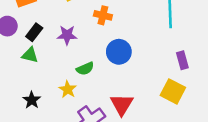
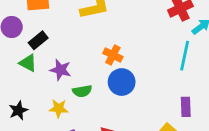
orange cross: (103, 15) -> (113, 55), moved
purple star: (67, 35) -> (60, 70), moved
yellow star: (68, 89) -> (59, 108), turned 30

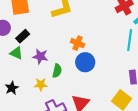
green semicircle: (82, 91) -> (57, 71), turned -64

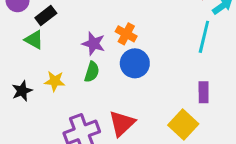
purple star: (40, 56) -> (94, 44), moved
yellow star: (41, 84) -> (55, 81), moved

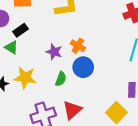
green semicircle: (92, 72) -> (61, 79), moved
yellow star: (55, 81) -> (25, 78), size x1.5

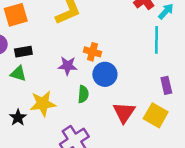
black rectangle: (21, 30) -> (23, 52), turned 40
red triangle: (72, 110) -> (124, 112), moved

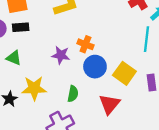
black rectangle: (23, 52) -> (21, 27), moved
green semicircle: (83, 94) -> (73, 94), moved
yellow square: (156, 115) -> (124, 73), moved

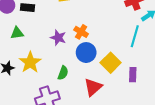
green triangle: (14, 58) -> (17, 33), turned -40
yellow star: (34, 88) -> (30, 62), turned 30

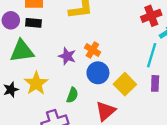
green triangle: (17, 33) -> (22, 51), size x1.6
purple rectangle: (133, 75) -> (155, 83), moved

